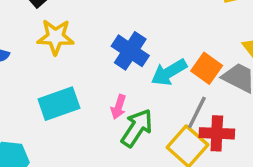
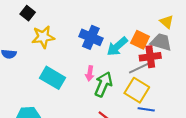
cyan rectangle: (59, 104) -> (53, 78), turned 60
gray line: (197, 112) -> (139, 68), turned 48
red cross: (217, 133) -> (150, 57), moved

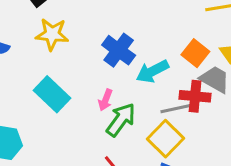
orange square: (140, 40) -> (195, 53), moved

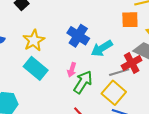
yellow star: (52, 34) -> (34, 40), moved, turned -30
orange square: (195, 53) -> (130, 20), moved, turned -36
red cross: (195, 96) -> (132, 63), turned -30

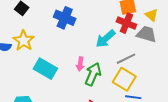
blue cross: (78, 36) -> (65, 18), moved
yellow star: (34, 40) -> (24, 41), moved
red cross: (132, 63) -> (126, 23), moved, turned -30

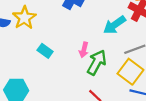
cyan rectangle: (45, 69) -> (45, 51), size x0.6

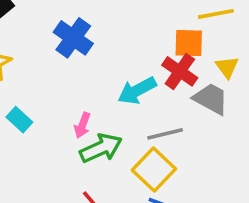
green arrow: (97, 62) -> (101, 148), turned 30

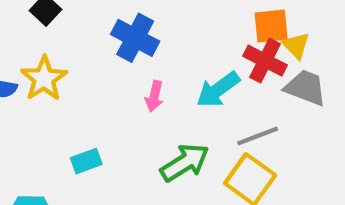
yellow triangle: (227, 67) -> (296, 46), moved
cyan rectangle: (19, 120) -> (86, 161), moved, turned -55
pink arrow: (82, 125) -> (154, 96), moved

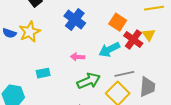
orange square: (271, 26) -> (118, 22), moved, turned 30
gray trapezoid: (305, 88) -> (147, 87), moved, turned 65
pink arrow: (154, 96) -> (78, 57), moved, turned 72

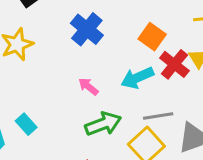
pink arrow: (78, 57) -> (88, 86), turned 32
cyan rectangle: (43, 73) -> (26, 124), moved, turned 56

